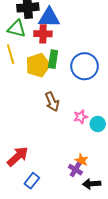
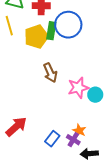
blue circle: (85, 66) -> (68, 25), moved
pink star: (80, 117) -> (78, 88), size x1.5
blue rectangle: (32, 181) -> (52, 139), moved

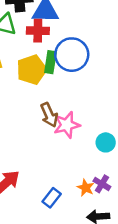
pink star: (78, 88) -> (67, 125), moved
purple cross: (73, 140) -> (102, 184), moved

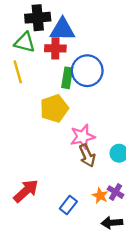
yellow pentagon: (32, 70) -> (54, 108), moved
brown arrow: (49, 115) -> (87, 156), moved

